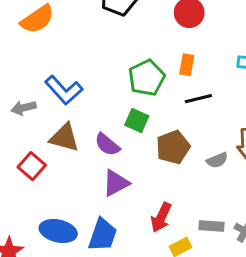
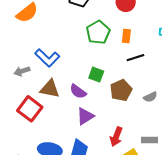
green pentagon: (147, 78) -> (98, 32), moved
red square: (32, 166) -> (30, 109), size x1.4

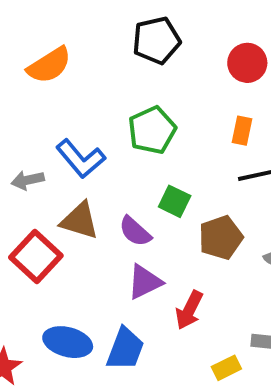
green pentagon: (98, 32) -> (152, 130), moved
red arrow: (116, 137) -> (189, 310), moved

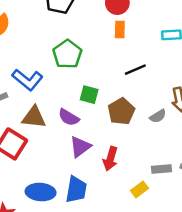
orange rectangle: (242, 131) -> (120, 30), moved

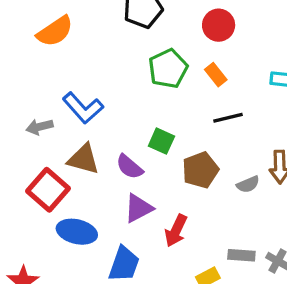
orange rectangle: (120, 30) -> (216, 75), moved, turned -49
green pentagon: (67, 54) -> (168, 69), moved
blue ellipse: (41, 192) -> (77, 232), moved

